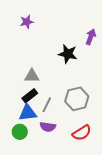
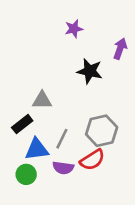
purple star: (27, 22) -> (74, 29), moved
black rectangle: (30, 96) -> (22, 124), moved
red semicircle: (82, 133) -> (92, 160), moved

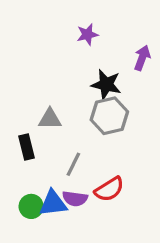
black rectangle: (22, 124) -> (26, 147), turned -66
gray hexagon: (102, 131) -> (109, 116), moved
blue triangle: (37, 149) -> (53, 203), moved

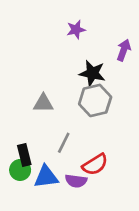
black rectangle: (26, 147) -> (24, 155), moved
purple semicircle: (75, 199) -> (76, 181), moved
green circle: (31, 206) -> (20, 170), moved

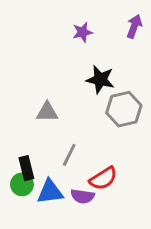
purple arrow: (124, 50) -> (134, 26), moved
gray hexagon: (95, 100) -> (124, 109), moved

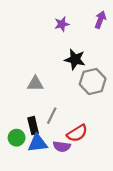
black rectangle: (26, 168) -> (33, 126), moved

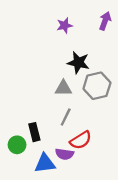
gray triangle: (35, 84) -> (63, 88), moved
gray line: (52, 116) -> (66, 117), moved
blue triangle: (37, 143) -> (45, 163), moved

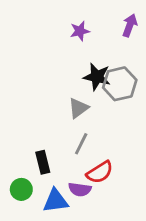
gray hexagon: (97, 86) -> (120, 84), moved
gray triangle: (63, 88) -> (78, 108), turned -36
green circle: (17, 145) -> (21, 189), moved

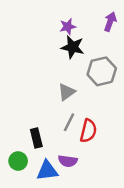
black star: (97, 77) -> (73, 47), moved
red semicircle: (100, 172) -> (88, 131), moved, turned -45

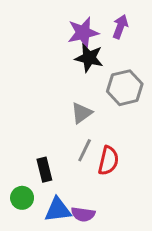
purple arrow: (110, 22) -> (120, 27), moved
purple star: (68, 27) -> (83, 33), size x1.5
purple semicircle: (68, 161) -> (83, 214), moved

